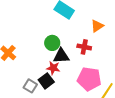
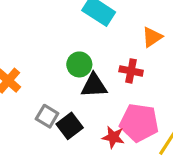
red star: (53, 68) -> (113, 137), moved
gray square: (30, 86) -> (47, 116), moved

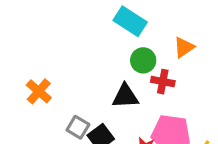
green circle: (79, 64) -> (143, 60), moved

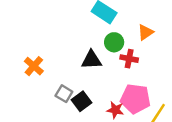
black triangle: (125, 96) -> (92, 60), moved

